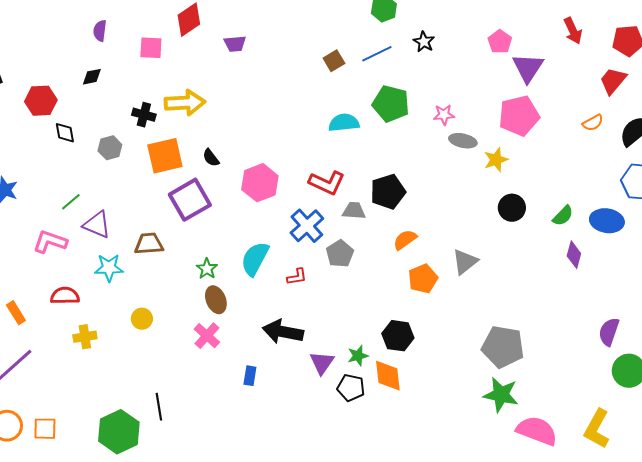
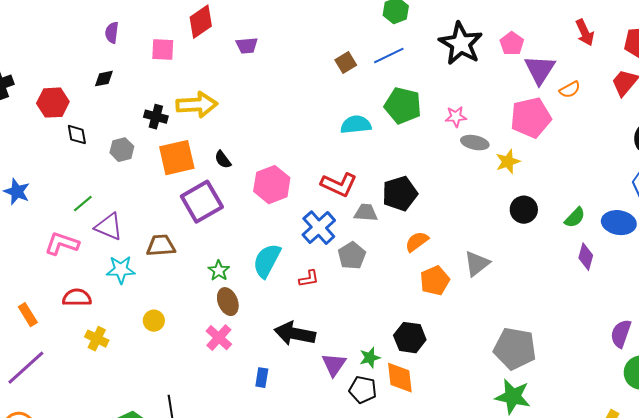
black star: (424, 42) -> (461, 44), moved, size x2.0
orange semicircle: (593, 123) -> (570, 90), moved
yellow cross: (85, 337) -> (97, 339), turned 35

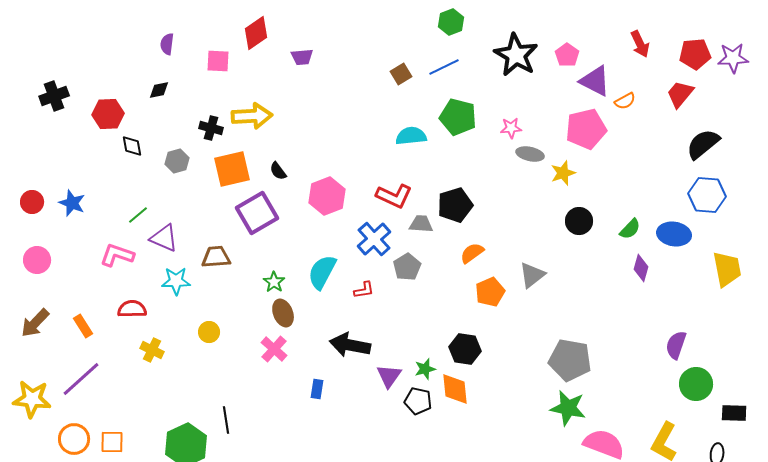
purple triangle: (540, 70) -> (595, 81), turned -36

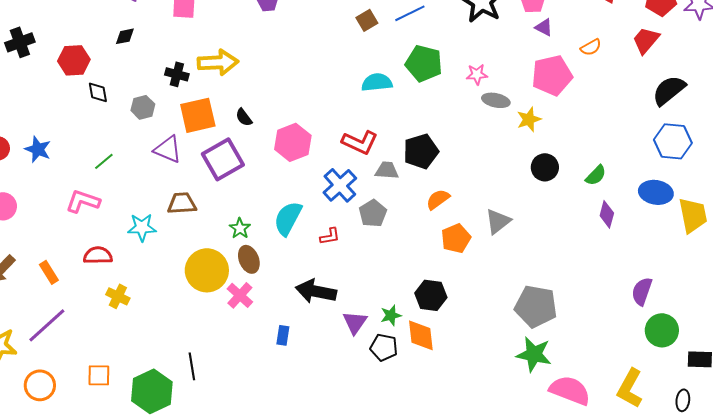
purple triangle: (595, 81) -> (544, 27), moved, size x0.6
blue ellipse: (674, 234) -> (656, 192), moved
purple triangle: (164, 238) -> (168, 149), moved
yellow circle: (209, 332) -> (207, 270), moved, size x2.0
orange square: (112, 442) -> (99, 375), moved

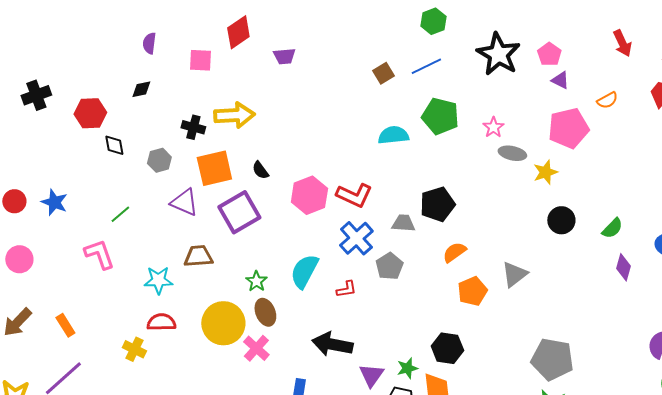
pink star: (477, 74) -> (493, 127), turned -30
red L-shape: (360, 142) -> (354, 195), moved
pink L-shape: (83, 201) -> (99, 254), turned 52
red semicircle: (98, 255) -> (161, 322), moved

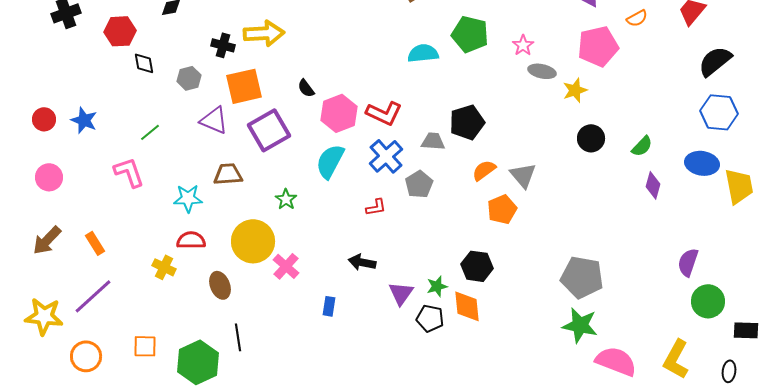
black semicircle: (260, 170) -> (306, 88), moved
cyan semicircle: (304, 271) -> (330, 161), moved
gray triangle: (514, 274) -> (523, 175), moved, turned -32
brown ellipse: (265, 312) -> (220, 285), moved
black arrow: (332, 344) -> (362, 262), size x0.7

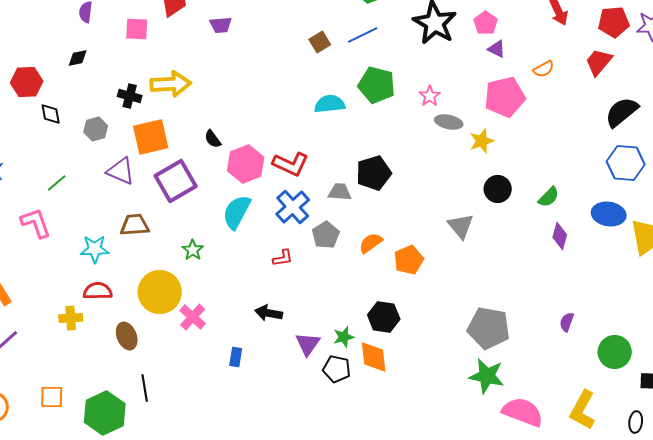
orange semicircle: (484, 170) -> (371, 243), moved
gray triangle: (523, 175) -> (461, 226), moved
purple semicircle: (688, 262) -> (567, 322), moved, size x0.7
yellow cross: (164, 267) -> (71, 318), turned -30

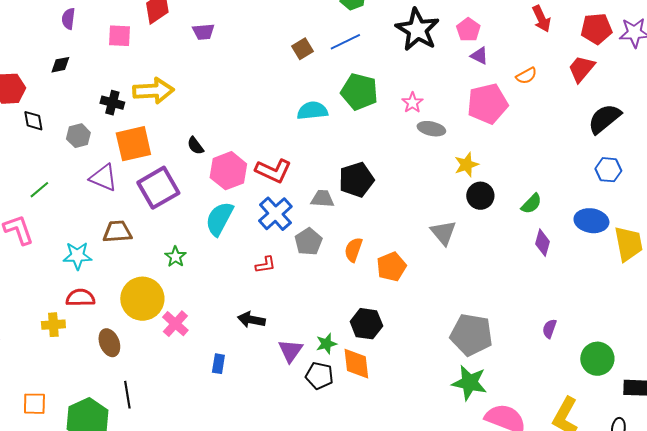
yellow star: (482, 141) -> (466, 165), moved
blue hexagon: (626, 163) -> (608, 170), size x0.7
orange semicircle: (371, 243) -> (353, 250), turned -35

